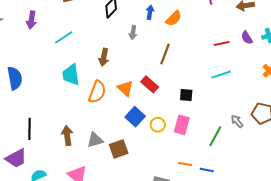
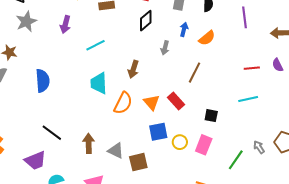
blue square: (135, 117) -> (158, 132), turned 30
black line: (29, 129) -> (52, 133), turned -60
gray triangle: (95, 140) -> (116, 151), turned 36

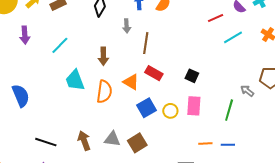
brown line: (195, 73) -> (146, 43), moved
cyan line: (248, 99) -> (233, 37), moved
black square: (211, 116) -> (192, 76), turned 32

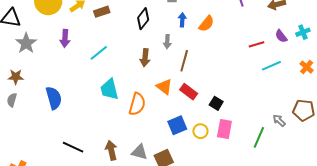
brown arrow: (103, 56) -> (145, 58), moved
black square: (192, 76) -> (216, 103), moved
orange triangle: (131, 82) -> (164, 87), moved

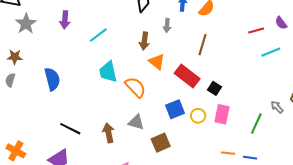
brown line: (184, 61) -> (202, 45), moved
orange triangle: (164, 87) -> (157, 62), moved
red rectangle: (189, 92) -> (187, 76), size x1.4
orange semicircle: (137, 104) -> (135, 87), turned -60
gray triangle: (139, 152) -> (136, 122), moved

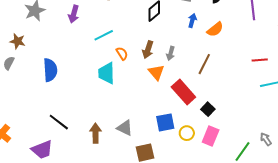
gray arrow: (167, 25) -> (171, 53), moved
orange semicircle: (135, 87) -> (122, 53), moved, size x0.6

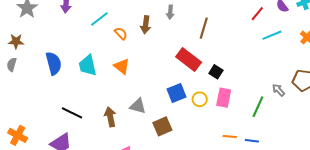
gray arrow: (171, 53) -> (170, 12), moved
red line: (260, 60) -> (257, 14), turned -35
orange triangle: (156, 72) -> (122, 66), moved
cyan trapezoid: (106, 73) -> (88, 65), moved

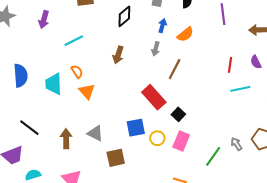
gray arrow: (170, 12) -> (156, 49), moved
red line: (257, 14) -> (230, 65), turned -42
orange semicircle: (121, 33) -> (77, 72), moved

